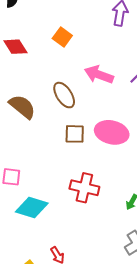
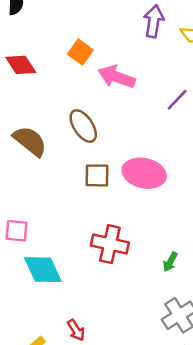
pink arrow: (99, 75) -> (117, 77), moved
cyan diamond: (32, 208) -> (43, 270), turned 48

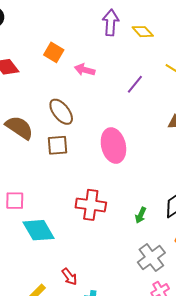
pink arrow: (117, 77) -> (85, 70), size x0.7
pink ellipse: (144, 173) -> (113, 146), turned 68
brown square: (97, 175) -> (57, 145), moved

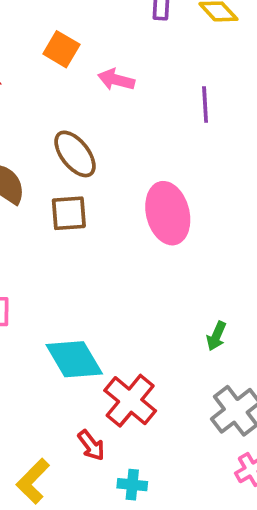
purple line: (135, 84) -> (205, 105), turned -42
red cross: (91, 205) -> (130, 401), moved, turned 32
cyan diamond: (39, 230) -> (74, 359), moved

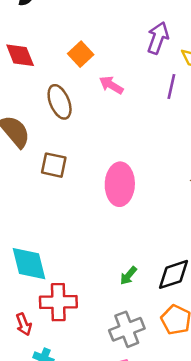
purple line: (205, 105) -> (171, 87), moved
brown ellipse: (75, 154) -> (60, 102), moved
red cross: (130, 401) -> (58, 302), turned 33

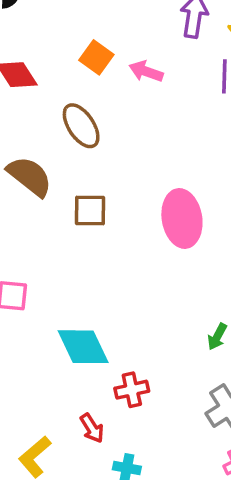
pink arrow: (111, 85) -> (146, 71), moved
red cross: (58, 302) -> (132, 390), size x0.7

